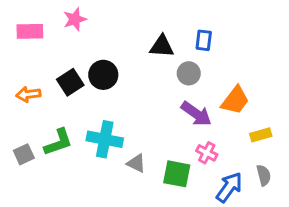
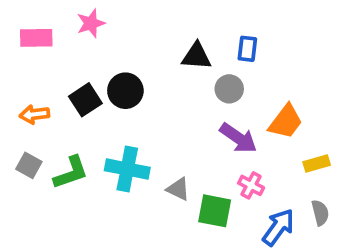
gray square: (24, 154) -> (29, 165), moved, turned -36
gray triangle: (136, 163) -> (178, 189), moved

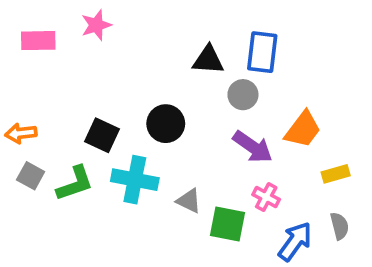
blue rectangle: (247, 49) -> (262, 52), size x1.5
black circle: (125, 91) -> (166, 124), moved
black square: (85, 100) -> (102, 135), moved, turned -32
orange arrow: (34, 114) -> (21, 133), moved

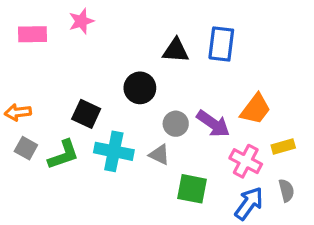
gray circle: (243, 95) -> (176, 124), moved
black circle: (166, 124) -> (140, 88), moved
pink cross: (266, 197) -> (246, 161), moved, size x1.4
gray triangle: (189, 201) -> (159, 155), moved

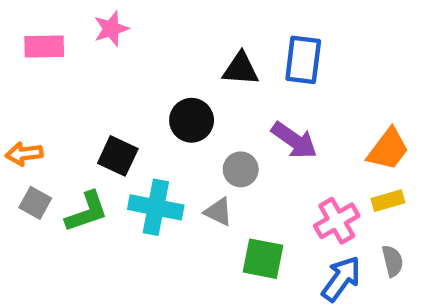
orange trapezoid: (255, 109) -> (388, 149), moved
purple arrow: (213, 124) -> (294, 140), moved
pink cross: (246, 161) -> (337, 221), turned 32

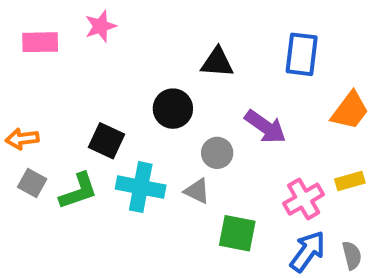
blue rectangle: (303, 60) -> (302, 54), moved
orange trapezoid: (388, 149) -> (350, 111), moved
gray semicircle: (393, 261) -> (352, 255), moved

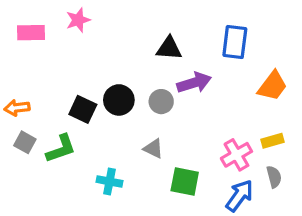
black circle: (173, 109) -> (119, 100), moved
purple arrow: (265, 127) -> (194, 83), moved, turned -52
gray circle: (217, 153) -> (161, 102), moved
cyan cross: (141, 187) -> (109, 181), moved, size x0.7
gray semicircle: (352, 255) -> (274, 177), moved

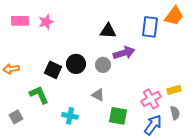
pink star: (78, 20) -> (46, 22), moved
orange trapezoid: (272, 86) -> (174, 16), moved
gray square: (25, 142) -> (16, 117), moved, turned 32
green L-shape: (61, 149) -> (39, 95), turned -95

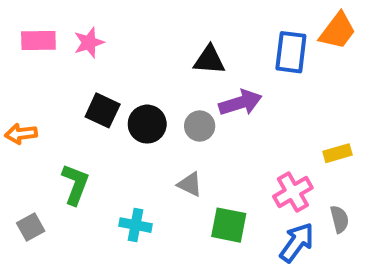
black square: (53, 70) -> (103, 110), moved
yellow rectangle: (174, 90) -> (338, 153), moved
green L-shape: (39, 95) -> (75, 184), turned 45

